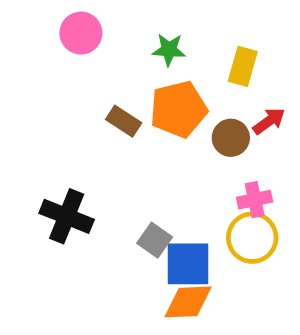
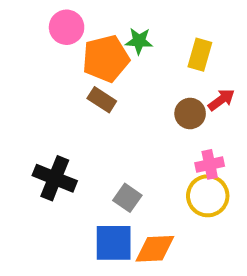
orange pentagon: (178, 109) -> (106, 59), moved
blue square: (188, 264) -> (114, 243), moved

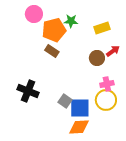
yellow rectangle: (200, 55) -> (102, 28), turned 56
blue square: (114, 243) -> (80, 108), moved

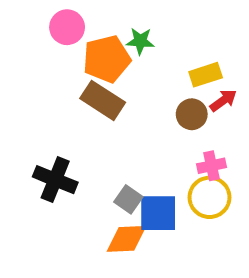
yellow rectangle: (102, 28) -> (206, 75), moved
brown rectangle: (52, 51) -> (103, 100), size x1.5
orange diamond: (79, 127) -> (126, 239), moved

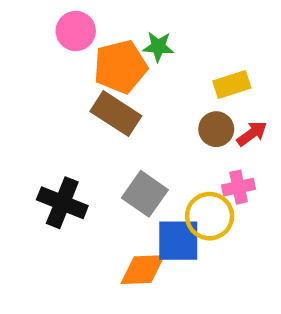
red arrow: (223, 100) -> (252, 134), moved
yellow circle: (209, 197) -> (210, 216), moved
gray square: (128, 199) -> (145, 194), moved, size x1.4

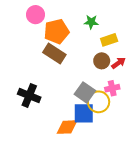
green star: (158, 47) -> (91, 22), moved
gray square: (145, 194) -> (85, 92), moved

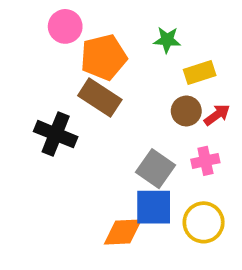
black cross: (29, 96) -> (56, 134), moved
yellow circle: (99, 102) -> (204, 222), moved

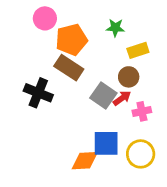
red arrow: (217, 115) -> (122, 98), moved
gray square: (156, 169) -> (103, 95), moved

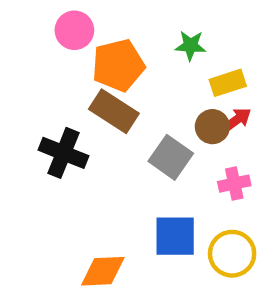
red arrow: (122, 98) -> (236, 120), moved
orange diamond: (85, 161) -> (103, 271), moved

